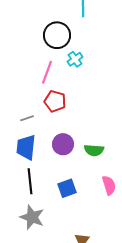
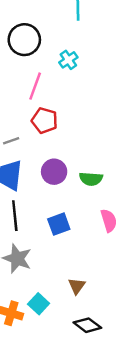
black circle: (57, 35) -> (24, 40), moved
cyan cross: (75, 59) -> (68, 60), moved

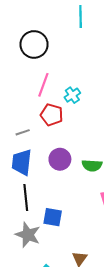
cyan cross: (68, 60) -> (72, 95), moved
blue square: (59, 224) -> (53, 217), moved, turned 30

